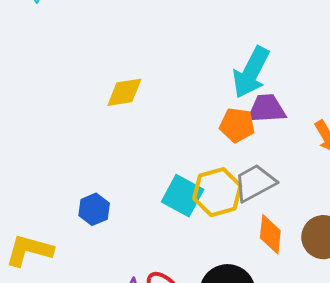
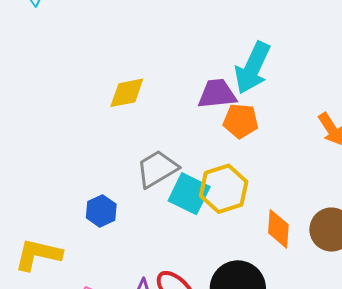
purple trapezoid: (266, 109) -> (217, 94), moved
gray trapezoid: (255, 183) -> (157, 169), moved

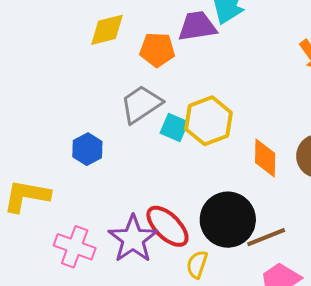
orange pentagon: (241, 121) -> (157, 50), moved
cyan square: (189, 194) -> (174, 127), size x0.7

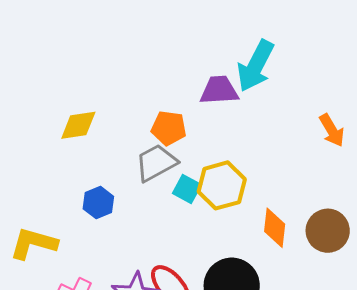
yellow diamond: (107, 30) -> (78, 125), moved
orange pentagon: (157, 50) -> (169, 128), moved

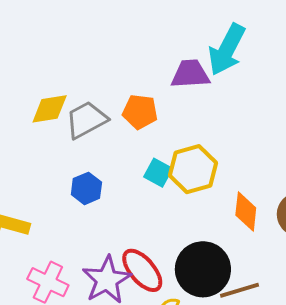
gray trapezoid: (156, 163) -> (86, 120), moved
blue hexagon: (98, 203) -> (86, 188), moved

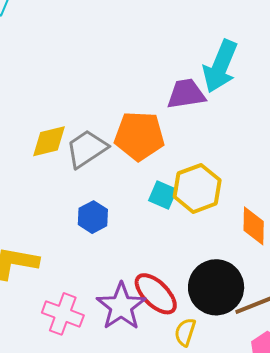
orange pentagon: (140, 112) -> (139, 136), size x1.4

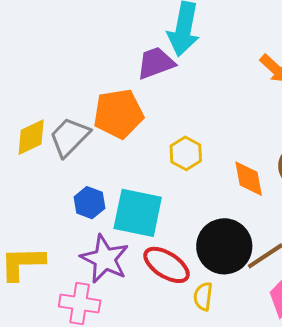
yellow hexagon: (197, 188) -> (186, 153), size x0.7
cyan square: (163, 195) -> (138, 213), moved, size x1.8
purple star: (121, 306) -> (105, 259), moved

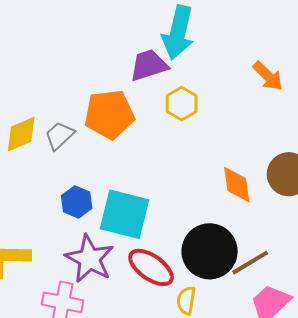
gray trapezoid: (70, 137) -> (60, 135), size x0.7
yellow hexagon: (186, 153) -> (182, 104), moved

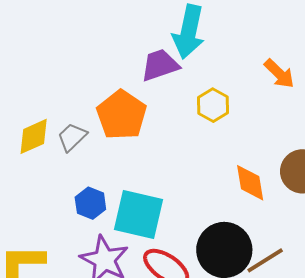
yellow hexagon: (182, 104) -> (213, 105), moved
orange pentagon: (109, 114) -> (121, 115), turned -30

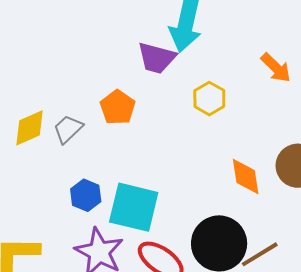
purple trapezoid: (160, 65) -> (157, 58), turned -147
orange pentagon: (121, 115) -> (118, 107), size x0.7

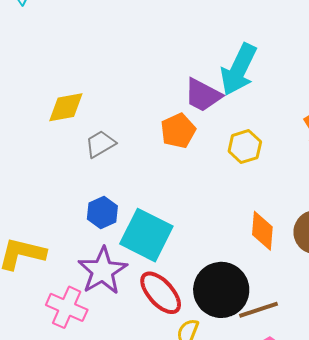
orange pentagon: (118, 107) -> (178, 131), moved
yellow diamond: (30, 128) -> (66, 107), moved

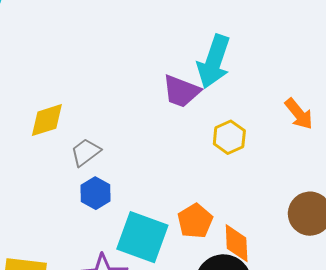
orange pentagon: (178, 131) -> (195, 221), moved
blue hexagon: (102, 212) -> (95, 193), moved
orange diamond: (262, 231) -> (237, 243), moved

